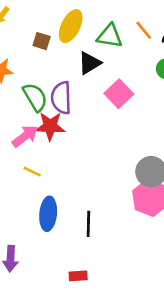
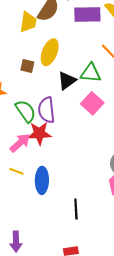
green triangle: (110, 36) -> (91, 73), moved
yellow line: (32, 172) -> (16, 171), moved
blue ellipse: (48, 214) -> (42, 180), moved

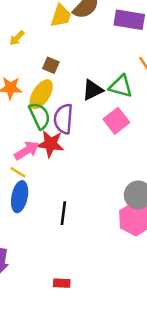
yellow ellipse: (50, 52) -> (41, 94), moved
yellow line: (16, 171) -> (18, 172), moved
blue ellipse: (42, 180) -> (20, 197), moved
black line: (76, 209) -> (63, 213), moved

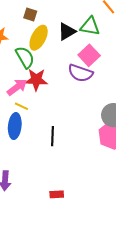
yellow ellipse: (41, 94) -> (39, 38), moved
purple semicircle: (63, 119) -> (80, 73), moved, turned -70
yellow line: (18, 172) -> (21, 106), moved

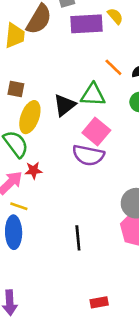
red star: (36, 80) -> (33, 170), size x0.6
black line: (52, 136) -> (78, 238), moved
red rectangle: (57, 194) -> (99, 302), moved

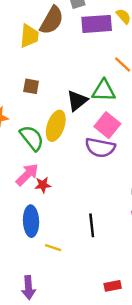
yellow ellipse: (30, 117) -> (56, 126), moved
red star: (33, 170) -> (43, 185), moved
yellow line: (19, 206) -> (53, 248), moved

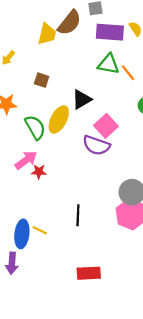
green triangle: (104, 91) -> (109, 64), moved
blue ellipse: (31, 221) -> (22, 234), moved
red rectangle: (113, 286) -> (89, 273), size x1.5

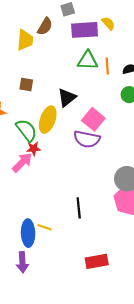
brown semicircle: (69, 23) -> (45, 26), size x0.7
orange line: (128, 73) -> (107, 66), turned 42
red star: (39, 172) -> (34, 149), moved

